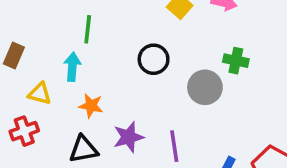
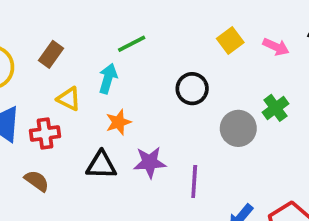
green line: (88, 29) -> (132, 44), turned 44
green cross: (236, 61) -> (276, 108), turned 30
orange star: (91, 106) -> (118, 122), turned 30

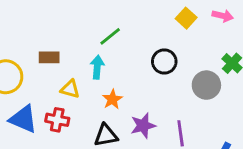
brown rectangle: (51, 54) -> (49, 57), turned 66
red cross: (45, 134) -> (57, 120), turned 30

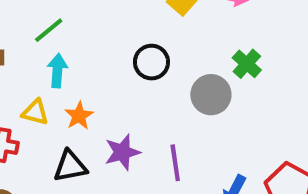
green line: (110, 36) -> (49, 30), moved
yellow triangle: (70, 89) -> (35, 112), moved

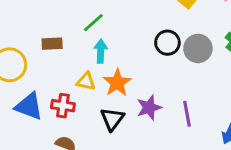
gray circle: (211, 95) -> (198, 48), moved
orange star: (79, 116) -> (117, 83), size x1.4
black triangle: (70, 166) -> (112, 119), turned -40

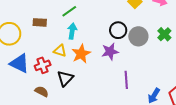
red cross: (63, 106) -> (43, 65), turned -35
purple star: (149, 108) -> (110, 52), moved
black triangle: (112, 119) -> (65, 78), moved

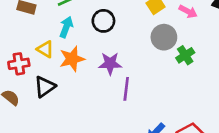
black circle: (118, 30) -> (103, 21), moved
gray circle: (138, 36) -> (164, 37), moved
purple line: (126, 80) -> (126, 89), moved

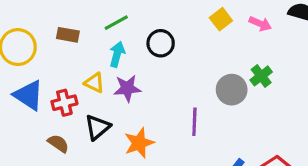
gray circle: (164, 37) -> (232, 90), moved
orange star: (72, 59) -> (139, 143), moved
purple star: (110, 64) -> (127, 88), moved

